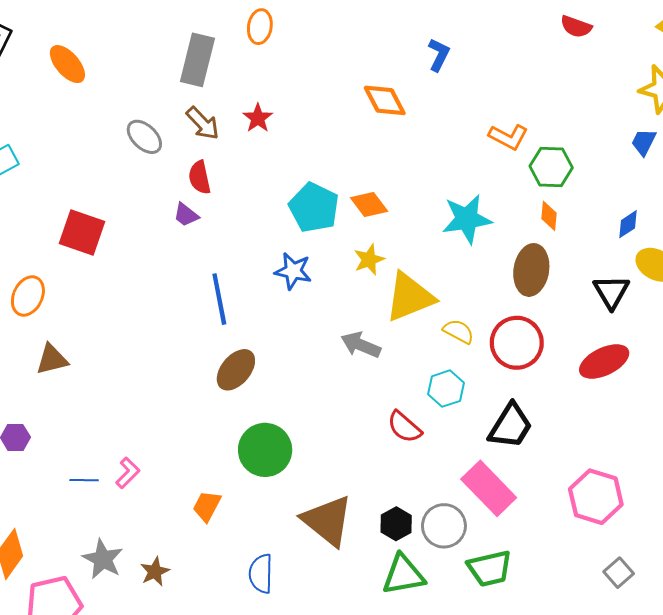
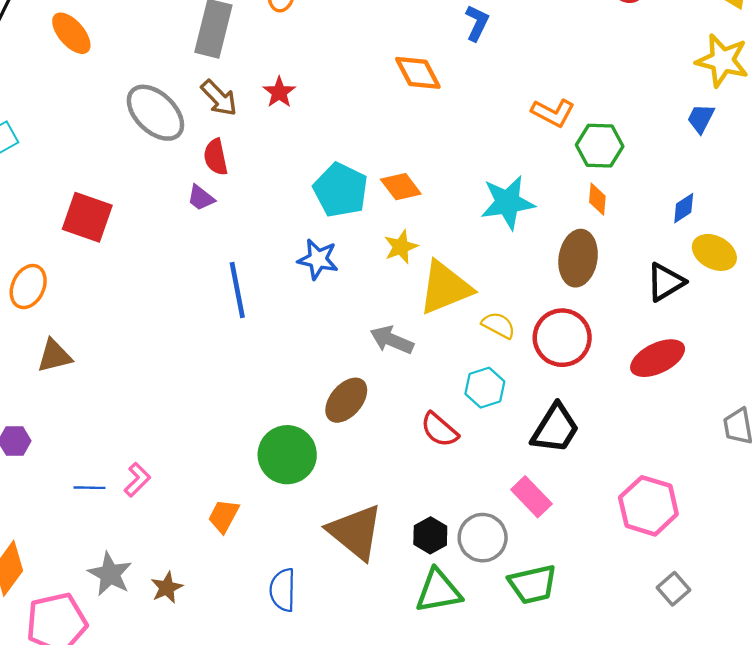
gray ellipse: (144, 137) -> (155, 113), size x1.5
black triangle: (611, 292) -> (666, 282), turned 30
brown ellipse: (236, 370) -> (346, 400), moved
pink rectangle: (489, 488) -> (531, 497), size x0.7

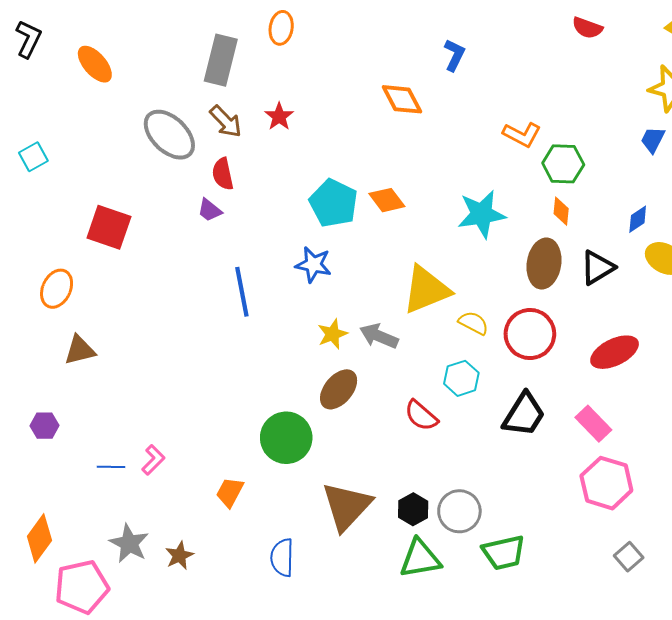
yellow star: (401, 247) -> (333, 334), moved
black triangle: (666, 282) -> (597, 268), moved
pink rectangle: (531, 497) -> (593, 424), moved
brown triangle: (355, 532) -> (347, 506), turned 34

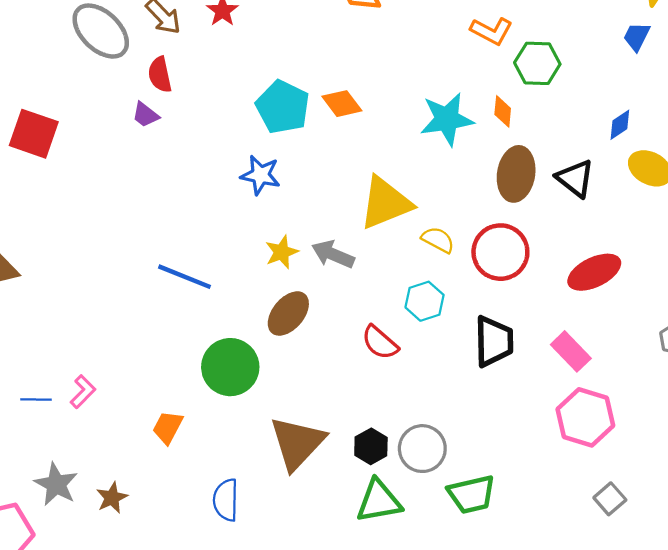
orange diamond: (561, 211) -> (503, 111), moved
black triangle: (597, 268) -> (575, 178), turned -51
blue line: (242, 292) -> (184, 277), moved, turned -57
black trapezoid: (524, 415) -> (494, 341), turned -33

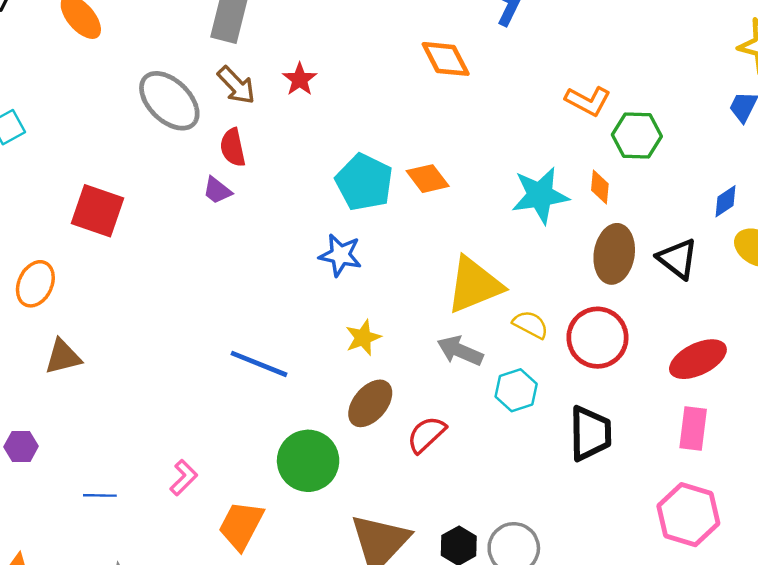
gray arrow: (333, 254) -> (460, 351), moved
red semicircle: (380, 343) -> (426, 434), moved, turned 96
pink rectangle: (571, 351) -> (693, 429), moved, turned 51
pink L-shape: (83, 392) -> (184, 478), moved
orange trapezoid: (168, 427) -> (241, 525), size x1.4

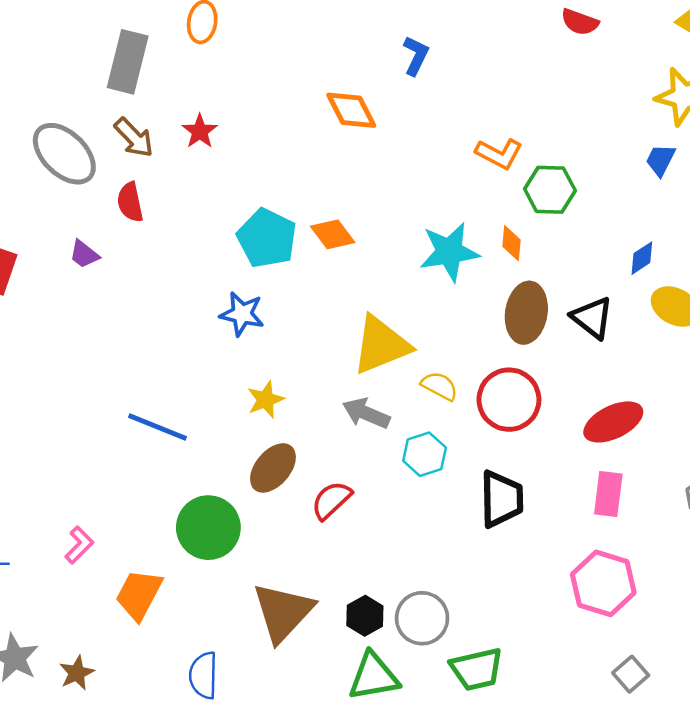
purple trapezoid: (217, 191) -> (84, 254), moved

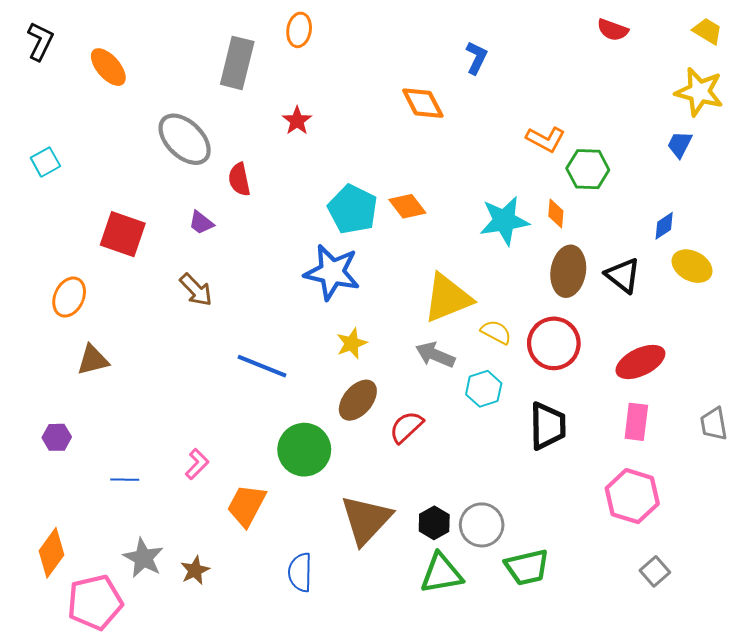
brown arrow: (134, 138) -> (196, 290), moved
blue star: (242, 314) -> (332, 272), size x1.5

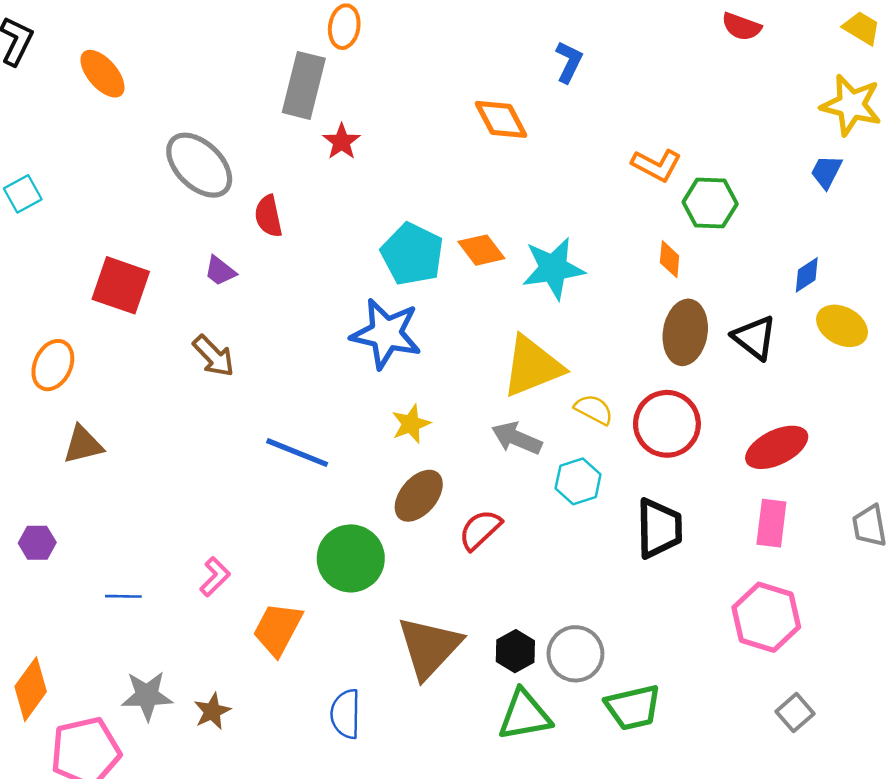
gray rectangle: (237, 63) -> (304, 85), moved
cyan star: (504, 221) -> (553, 268), moved
gray star: (143, 558) -> (147, 696), turned -30

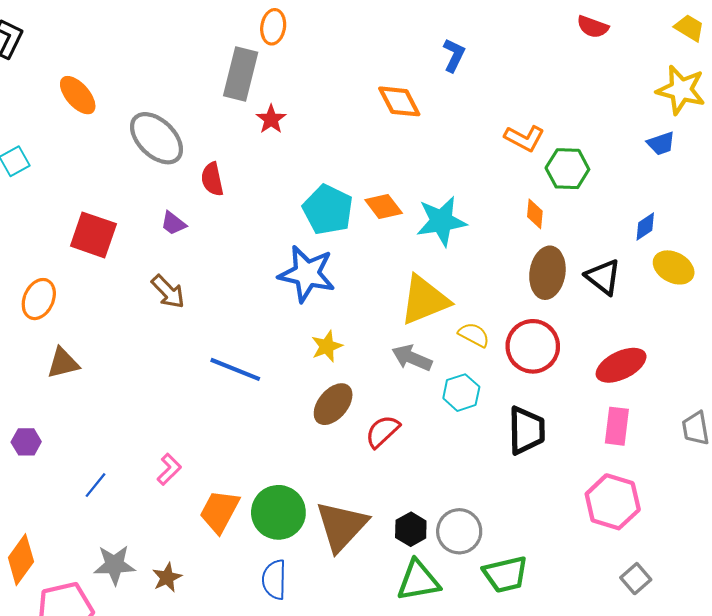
orange ellipse: (102, 74) -> (78, 95), moved
blue trapezoid: (826, 172) -> (661, 143), turned -136
green circle: (351, 558) -> (278, 512), moved
blue line: (123, 596) -> (96, 485), turned -52

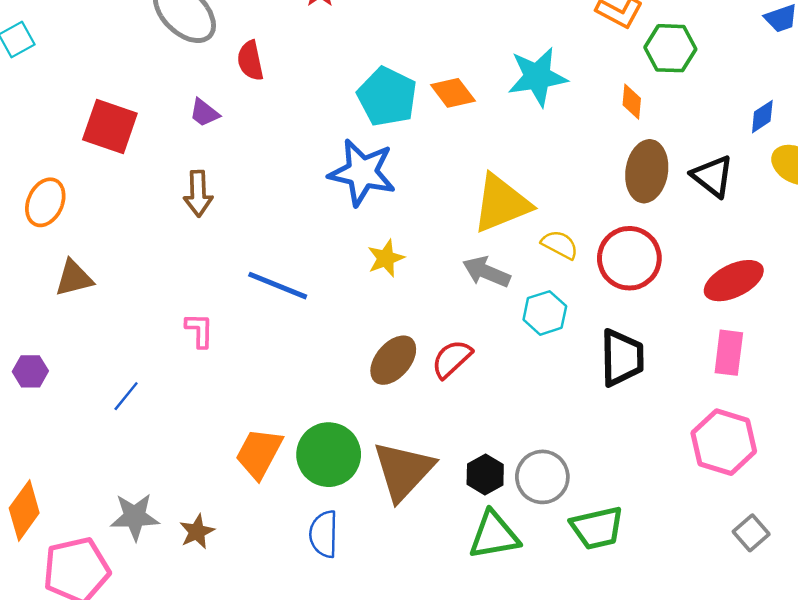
cyan star: (441, 221) -> (537, 77), moved
brown arrow: (168, 292) -> (198, 194), turned 42
brown ellipse: (333, 404) -> (393, 360), moved
pink L-shape: (169, 469) -> (199, 330), moved, turned -44
blue line: (96, 485) -> (126, 396), moved

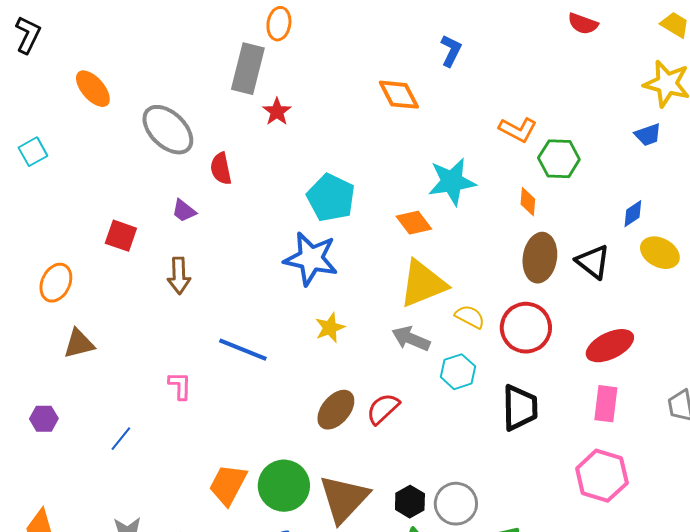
orange diamond: (453, 93) -> (414, 223), moved
red square: (110, 127) -> (121, 236), moved, size x0.7

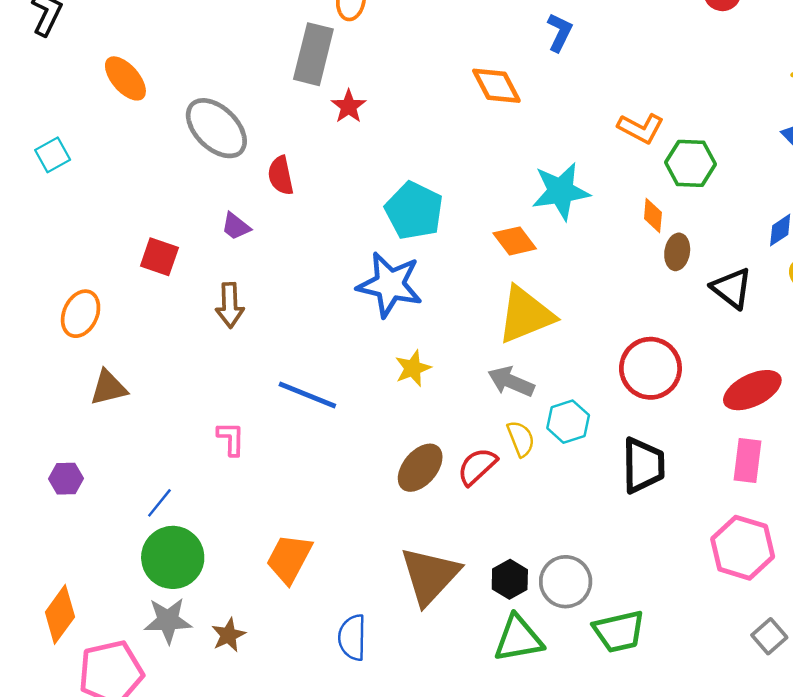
brown ellipse: (540, 258) -> (677, 252), moved, size x0.6
yellow semicircle: (470, 317) -> (521, 439), moved, turned 40
green circle: (284, 486) -> (173, 557), moved

